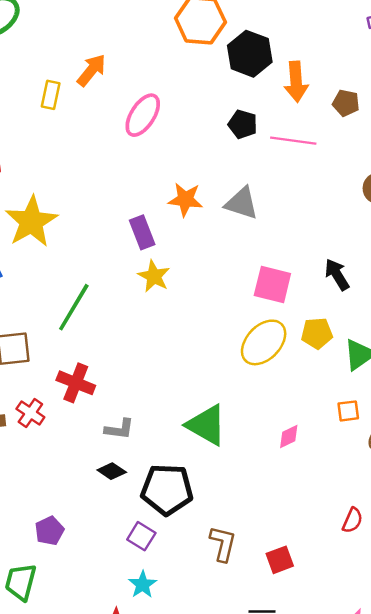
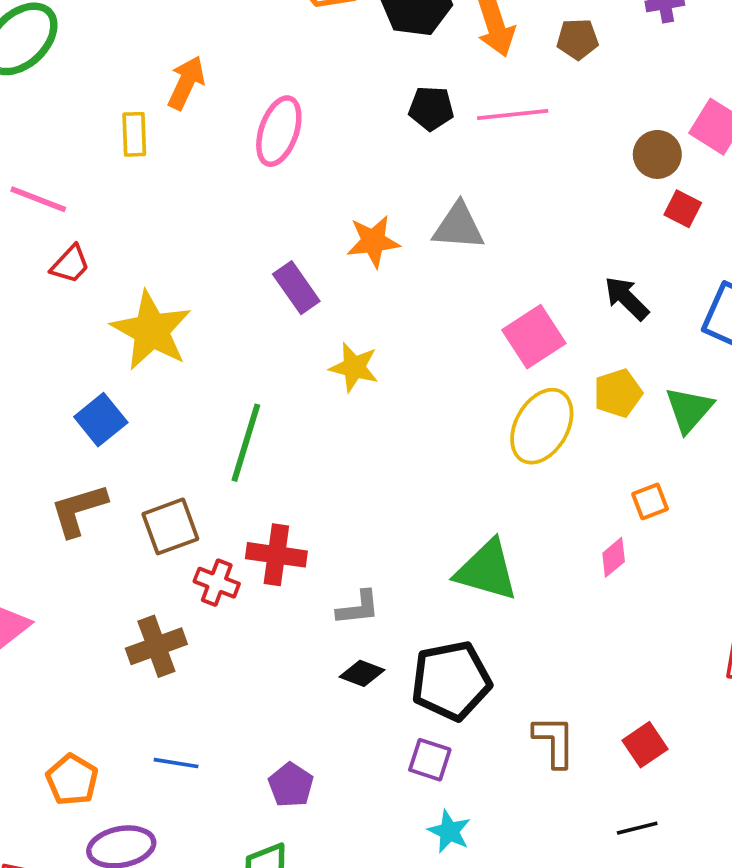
purple rectangle: (142, 232) -> (296, 288), moved
pink square: (272, 284) -> (534, 337), turned -33
orange square: (348, 411) -> (650, 501), moved
red cross: (30, 413) -> (217, 583), moved

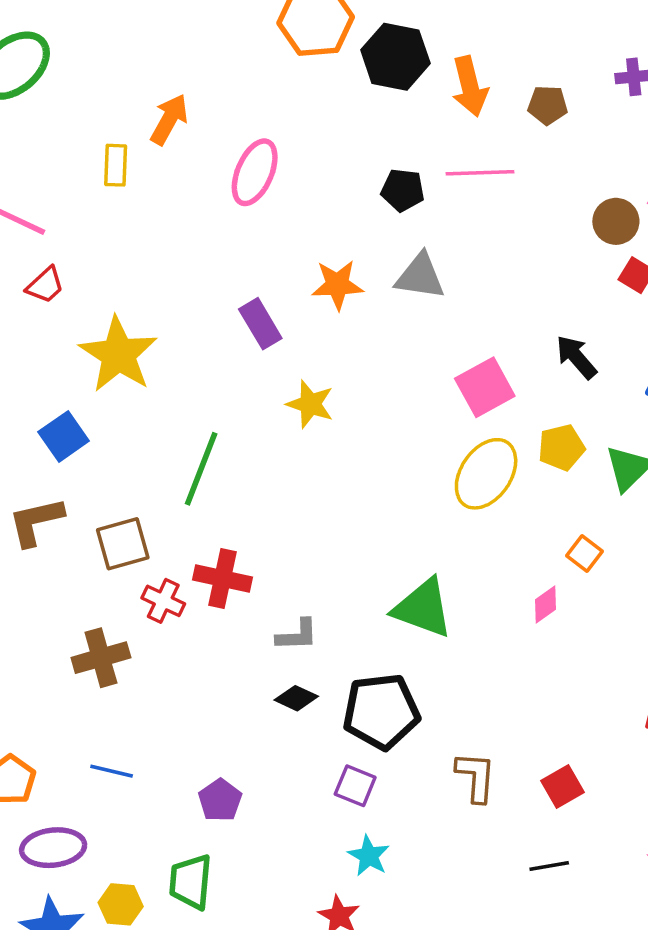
black pentagon: (431, 108) -> (403, 190), moved
orange square: (650, 501) -> (584, 554), turned -36

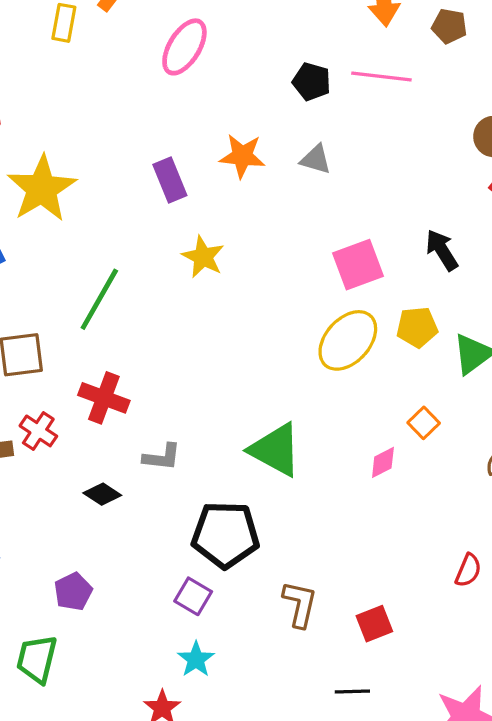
gray triangle: (420, 276) -> (316, 159), size x0.7
red cross: (163, 601) -> (38, 431), moved
black diamond: (296, 698) -> (102, 494), moved

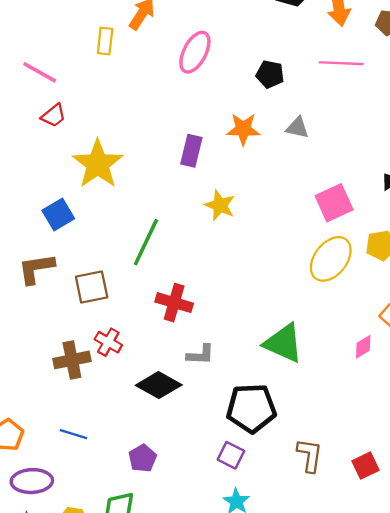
black pentagon: (312, 82) -> (270, 74), moved
purple rectangle: (170, 180) -> (191, 151), turned 40
red cross: (104, 398) -> (174, 303), moved
black diamond: (102, 494) -> (159, 385), size x1.6

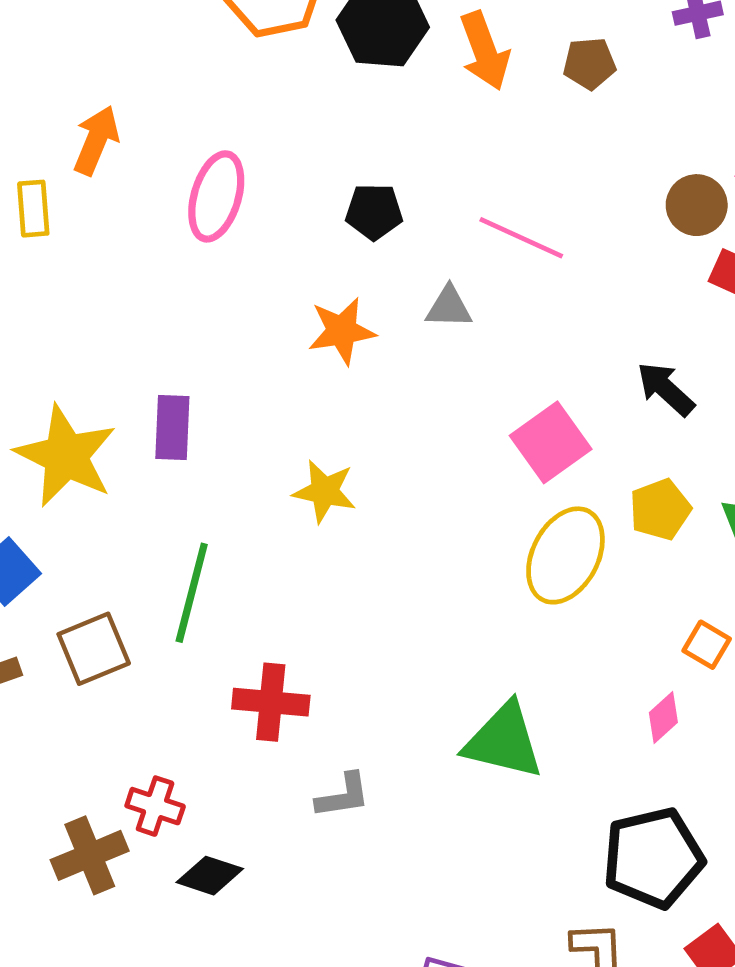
pink line: (341, 63) -> (521, 238), moved, turned 33
purple rectangle: (191, 151) -> (172, 427), moved
brown square: (92, 287) -> (94, 649), moved
black diamond: (159, 385) -> (210, 876), moved, size x0.7
black pentagon: (251, 408) -> (653, 858), moved

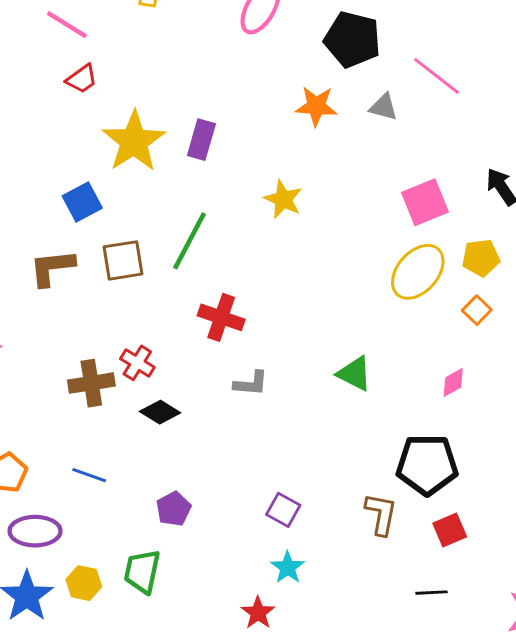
black pentagon: (374, 212) -> (352, 39), size x1.6
orange square: (707, 645) -> (477, 310), moved
green triangle: (504, 741) -> (355, 374), size x0.7

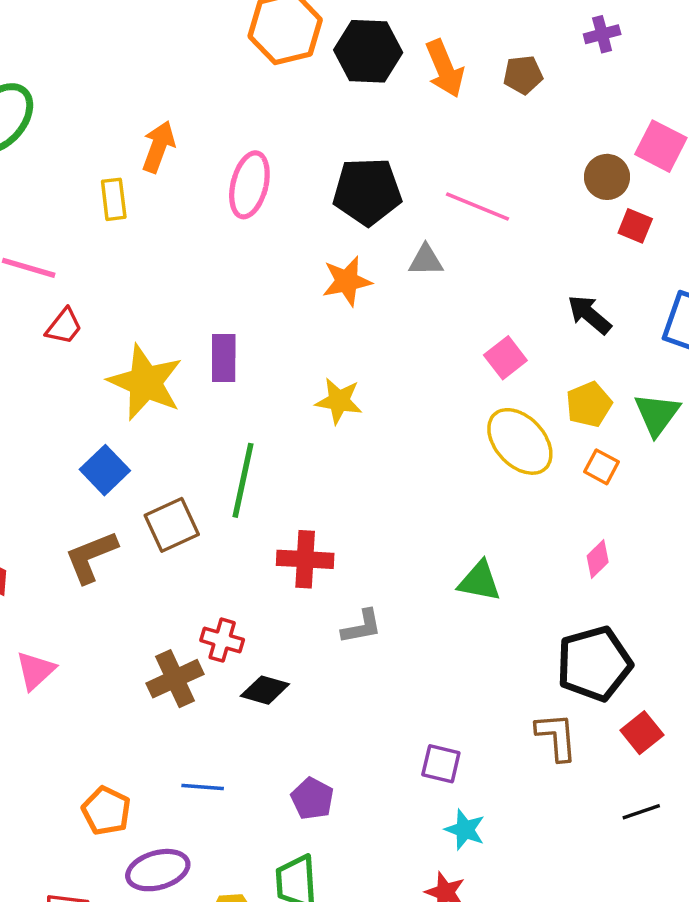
pink square: (425, 202) -> (505, 358), size x0.7
yellow ellipse: (418, 272) -> (520, 441), turned -68

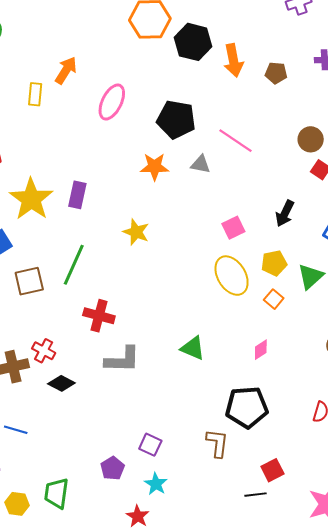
black arrow: (589, 315) -> (285, 213), turned -116
gray L-shape: (362, 627) -> (122, 360), size x1.5
red square: (642, 733) -> (272, 470), moved
purple pentagon: (312, 799) -> (112, 468), moved

